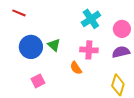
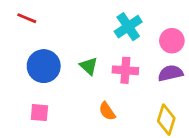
green triangle: (54, 45) -> (89, 66), moved
orange semicircle: (76, 68) -> (107, 111), moved
pink square: (38, 81) -> (39, 113), moved, turned 32

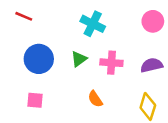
cyan cross: (128, 27) -> (93, 24), moved, turned -30
pink circle: (172, 41) -> (153, 21), moved
green triangle: (89, 66) -> (79, 59), turned 42

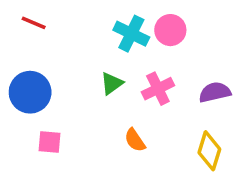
pink circle: (153, 21) -> (170, 30), moved
blue circle: (39, 59) -> (30, 92), moved
pink cross: (111, 63) -> (158, 89), turned -30

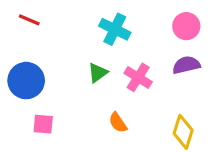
pink circle: (170, 30) -> (186, 26), moved
pink cross: (158, 89) -> (138, 77), turned -32
purple semicircle: (215, 92) -> (186, 65), moved

